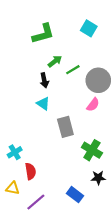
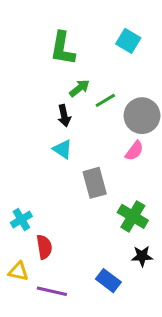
green L-shape: (43, 34) -> (63, 48), turned 115
purple line: (36, 202) -> (52, 291), turned 54

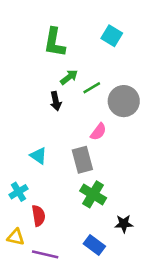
cyan triangle: (63, 149) -> (38, 156), moved
pink semicircle: (134, 151) -> (98, 132), moved
green cross: (133, 216) -> (93, 194), moved

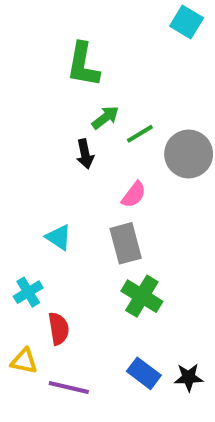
cyan square: (112, 36) -> (187, 22), moved
pink semicircle: (98, 132) -> (134, 195), moved
black star: (124, 224) -> (189, 377), moved

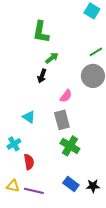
green line: (140, 134) -> (96, 52), moved
black arrow: (85, 154) -> (42, 76), turned 32
yellow triangle: (24, 361) -> (13, 186), moved

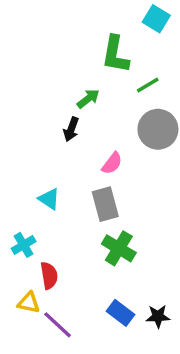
green L-shape: (41, 32) -> (115, 54), moved
green line: (96, 52) -> (148, 85), moved
yellow triangle: (13, 186) -> (29, 303), moved
purple line: (34, 191) -> (58, 325), turned 30

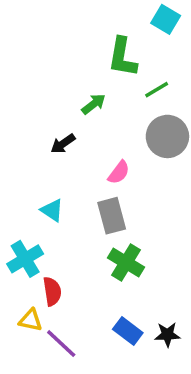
black arrow: (71, 129) -> (63, 144), moved, turned 35
cyan cross: (24, 245) -> (25, 259), size x1.4

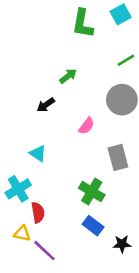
cyan square: (166, 19) -> (121, 14), turned 30
green L-shape: (122, 57) -> (83, 24), moved
green line: (157, 90) -> (126, 60), moved
gray rectangle: (112, 216) -> (118, 157), moved
blue rectangle: (128, 331) -> (93, 226), moved

